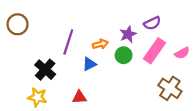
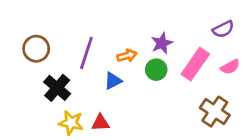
purple semicircle: (152, 23) -> (223, 29), moved
brown circle: (18, 24) -> (36, 49), moved
yellow star: (37, 97) -> (71, 123), moved

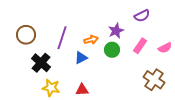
purple semicircle: (223, 29) -> (142, 16), moved
pink rectangle: (195, 64) -> (140, 46), size x0.7
red triangle: (100, 123) -> (82, 90), moved

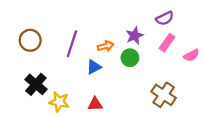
pink rectangle: (140, 46) -> (167, 43), moved
black cross: (41, 63) -> (36, 84), moved
brown cross: (154, 80) -> (164, 95), moved

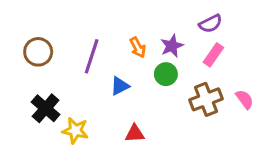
orange arrow: (106, 46) -> (138, 47), moved, turned 77
pink semicircle: (191, 55) -> (245, 99), moved, turned -98
brown cross: (164, 95) -> (206, 99), moved, turned 35
red triangle: (95, 104) -> (135, 134), moved

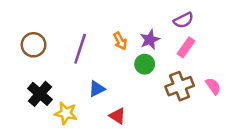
blue triangle: (120, 86) -> (97, 89), moved
red triangle: (135, 134) -> (118, 116), turned 36

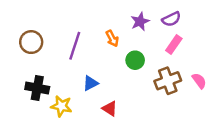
purple star: (150, 40) -> (140, 22), moved
black cross: (40, 94) -> (37, 88), turned -30

